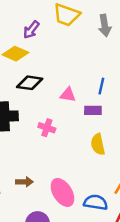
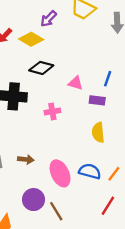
pink cross: (47, 128) -> (52, 112), turned -35
blue semicircle: (96, 202) -> (90, 171), moved

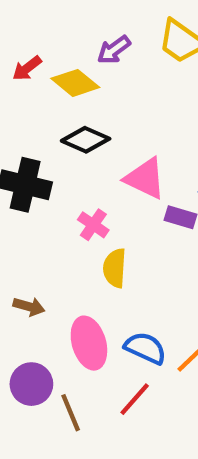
pink triangle: (76, 83) -> (145, 178), size x1.5
pink cross: (52, 112) -> (93, 225), turned 35
yellow semicircle: (98, 132) -> (115, 268), moved
red line: (108, 206) -> (135, 399), moved

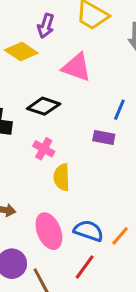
purple arrow: (114, 50) -> (46, 26), turned -30
black diamond: (86, 140) -> (44, 106), moved
pink triangle: (145, 178) -> (77, 67), moved

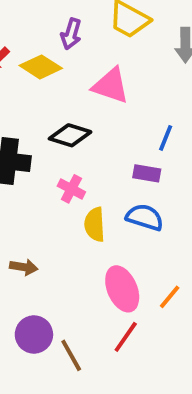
pink ellipse: (49, 231) -> (122, 289), moved
blue semicircle: (88, 231) -> (145, 217), moved

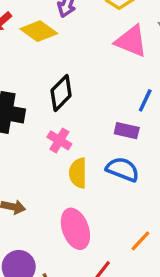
pink triangle: (111, 86) -> (131, 41), moved
black diamond: (70, 135) -> (61, 93), turned -66
pink ellipse: (122, 289) -> (75, 229), moved

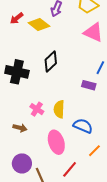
pink cross: (59, 140) -> (37, 109), moved
blue semicircle: (123, 169) -> (83, 126), moved

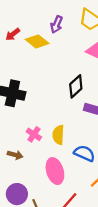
black diamond: (51, 62) -> (76, 86), moved

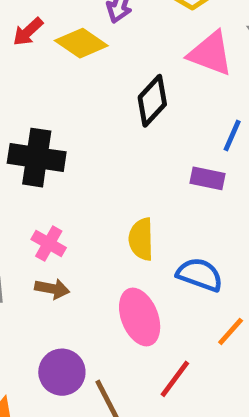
black diamond: (76, 86) -> (152, 101), moved
pink cross: (34, 134) -> (49, 244), moved

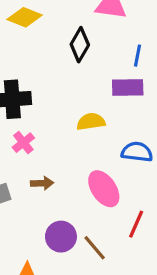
purple rectangle: (207, 178) -> (128, 87), size x1.4
yellow semicircle: (141, 239) -> (91, 122), moved, turned 96
pink cross: (49, 244) -> (23, 143), moved, turned 35

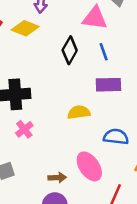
blue line: (138, 56) -> (104, 52), moved, turned -30
brown arrow: (42, 183) -> (57, 178), moved

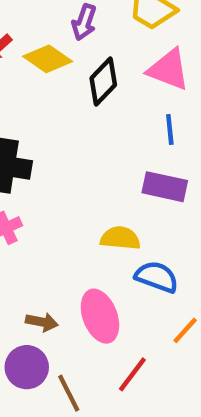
black diamond: (70, 50) -> (103, 82), moved
yellow semicircle: (79, 112) -> (120, 238), moved

